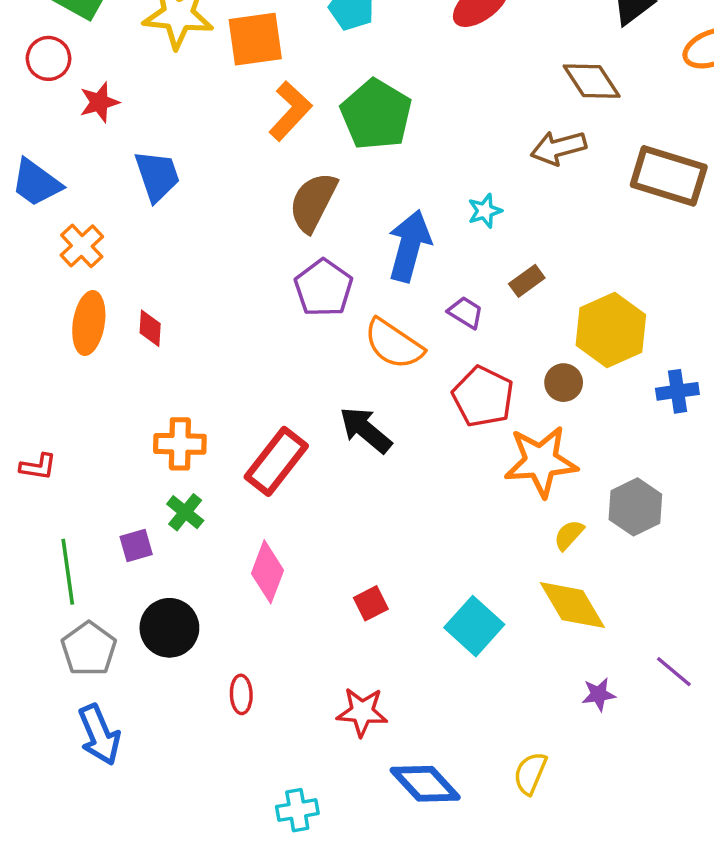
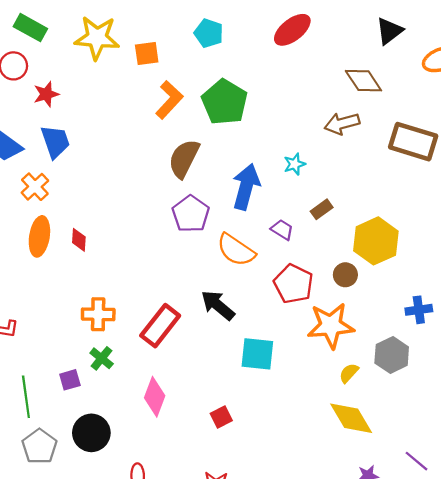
orange square: (255, 39) -> (147, 54), size x0.7
blue trapezoid: (157, 176) -> (55, 142), moved
blue cross: (677, 391) -> (419, 310), moved
cyan square: (474, 626) -> (257, 354), moved, turned -36

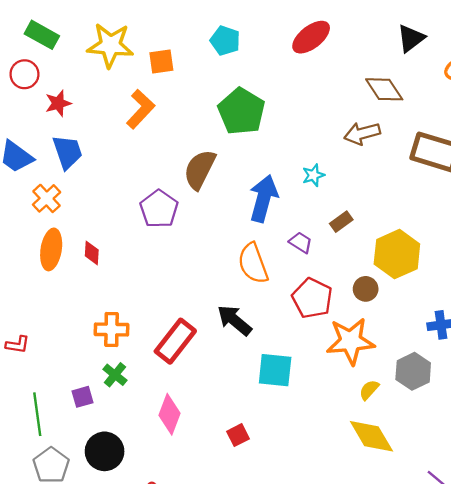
orange L-shape: (169, 100) -> (140, 109), moved
purple pentagon: (191, 214) -> (159, 209), moved
orange semicircle: (236, 250) -> (253, 263), turned 36

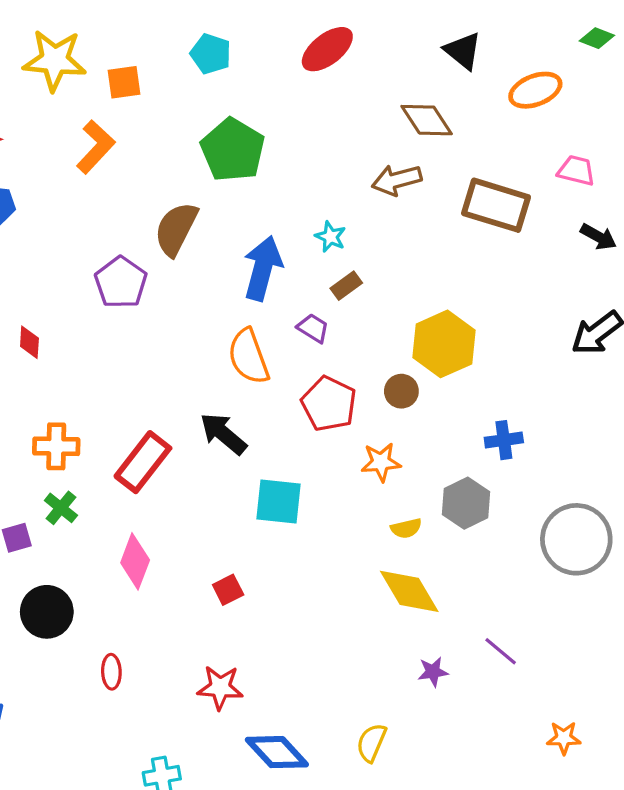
black triangle: (411, 38) -> (463, 51), turned -44
cyan star: (313, 175) -> (330, 237), turned -30
brown rectangle: (341, 222) -> (346, 286), moved
orange star: (351, 341) -> (381, 462), size x0.6
yellow semicircle: (369, 390) -> (406, 528), turned -145

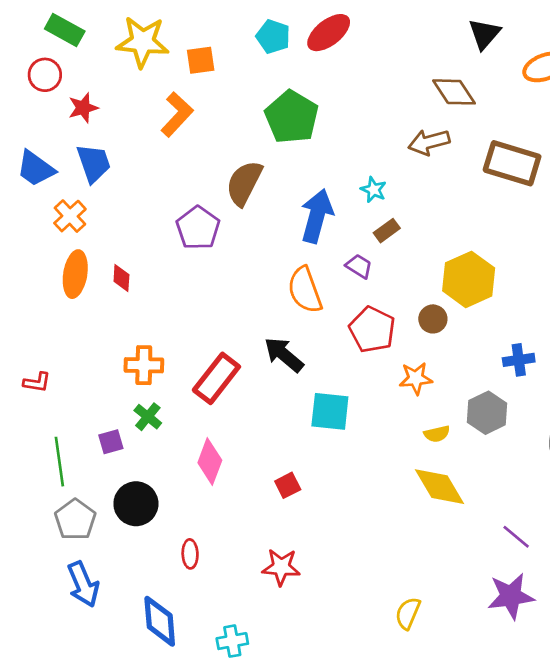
red ellipse: (327, 49) -> (329, 33), moved
black triangle: (463, 51) -> (484, 34), turned 32
purple star: (433, 672) -> (511, 596), moved, size x1.8
blue diamond: (277, 752) -> (160, 621), moved, turned 38

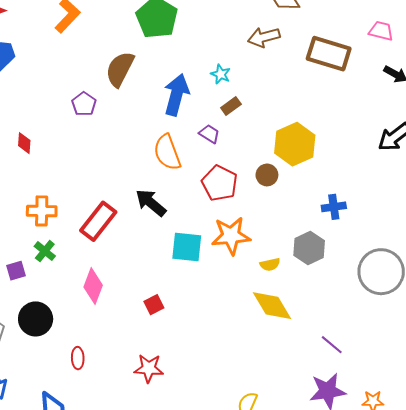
purple pentagon: (198, 228) -> (84, 104), size x0.7
orange star: (416, 378) -> (231, 236), moved, size x1.5

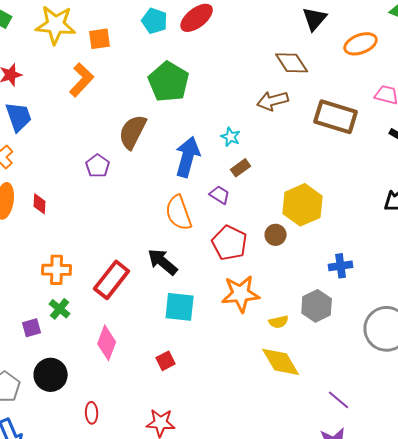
cyan square: (187, 247) -> (180, 307), moved

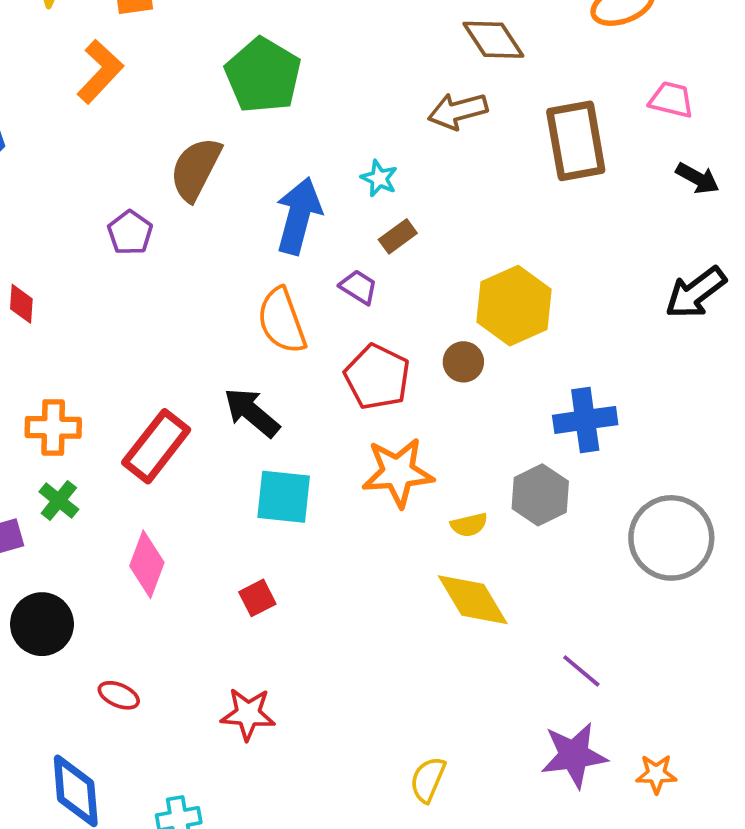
brown rectangle: (336, 117) -> (576, 141), turned 63
blue cross: (341, 266) -> (585, 420), size x1.4
red ellipse: (92, 413) -> (119, 695), turned -65

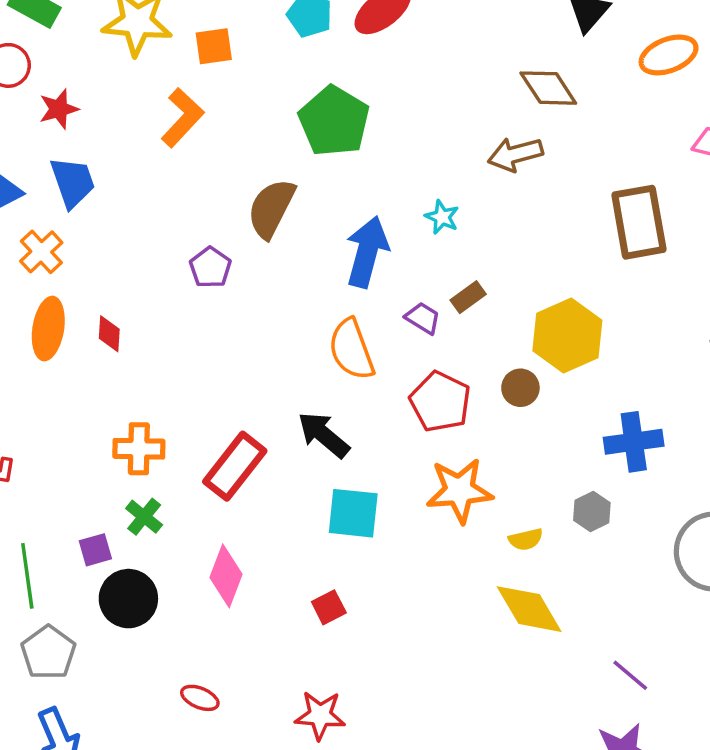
brown rectangle: (576, 141) -> (639, 222), moved
brown rectangle: (398, 236) -> (468, 297), moved
gray hexagon: (540, 495) -> (592, 511), size x0.7
black circle: (42, 624) -> (128, 599), moved

